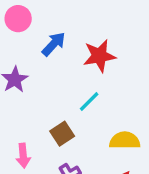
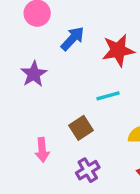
cyan line: (89, 102) -> (108, 96), turned 30

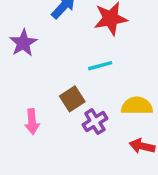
purple cross: (88, 170) -> (95, 122), moved

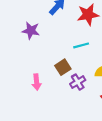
purple star: (23, 43) -> (31, 31), turned -30

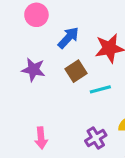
brown square: (63, 67) -> (76, 71), moved

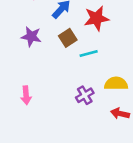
pink arrow: (41, 138) -> (26, 95), moved

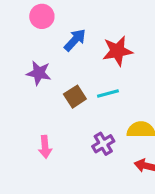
brown square: (68, 38) -> (75, 97), moved
pink arrow: (26, 95) -> (45, 147), moved

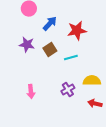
brown square: (75, 97) -> (50, 50), moved

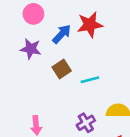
red star: (77, 31) -> (90, 25), moved
purple star: (27, 45) -> (31, 49), moved

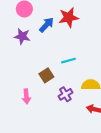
brown square: (62, 69) -> (46, 75), moved

